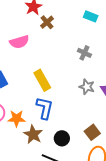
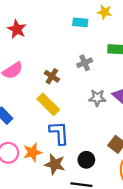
brown cross: (47, 22) -> (52, 76), moved
gray cross: (84, 53) -> (85, 63), turned -32

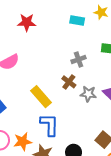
red star: (17, 29) -> (27, 22), moved, turned -30
brown cross: (52, 76) -> (69, 82), moved

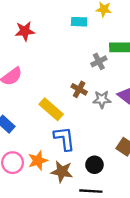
gray cross: (79, 59) -> (99, 61), moved

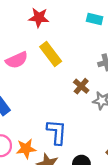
yellow rectangle: (51, 109) -> (51, 54), moved

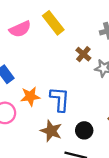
orange star: (26, 149) -> (30, 96), moved

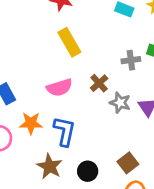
pink semicircle: (20, 29) -> (59, 88), moved

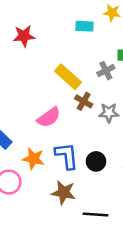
yellow rectangle: (69, 42) -> (68, 77), moved
orange star: (31, 123) -> (33, 159), turned 30
black circle: (88, 171) -> (96, 161), moved

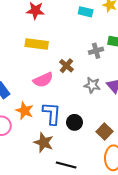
yellow rectangle: (68, 77) -> (37, 44), moved, turned -45
brown cross: (84, 101) -> (66, 66), moved

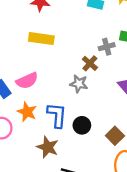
brown cross: (66, 66) -> (90, 63), moved
pink semicircle: (43, 80) -> (27, 81), moved
gray star: (92, 85) -> (79, 84), moved

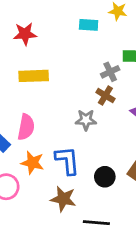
brown cross: (90, 63) -> (105, 95), moved
pink semicircle: (27, 81) -> (26, 127), turned -45
black circle: (82, 125) -> (105, 177), moved

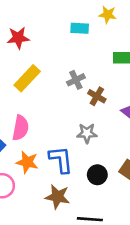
gray cross: (110, 72) -> (76, 80), moved
yellow rectangle: (34, 76) -> (27, 78), turned -44
gray star: (86, 120) -> (87, 133), moved

